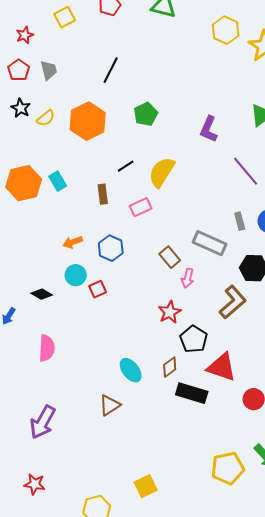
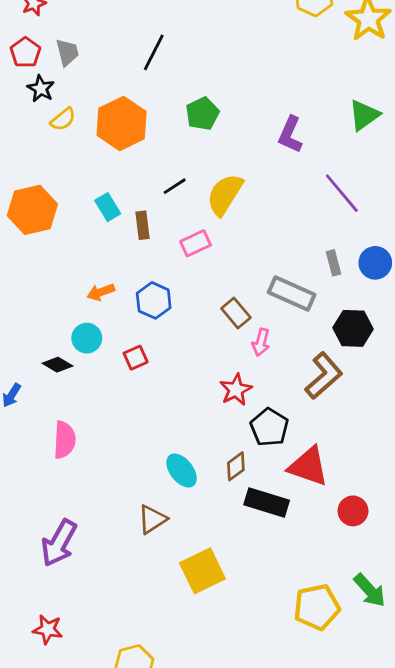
black star: (21, 108) -> (41, 89), moved
cyan rectangle: (58, 181) -> (108, 207), moved
cyan circle: (76, 275) -> (87, 338), moved
yellow square: (146, 486) -> (202, 571), moved, size x1.4

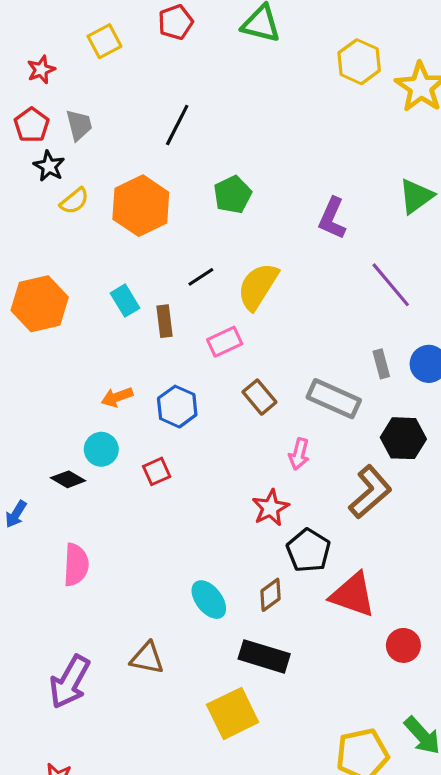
brown rectangle: (236, 313) -> (259, 397), moved
black rectangle: (267, 503) -> (264, 656), moved
brown triangle: (152, 519) -> (147, 658), moved, turned 44

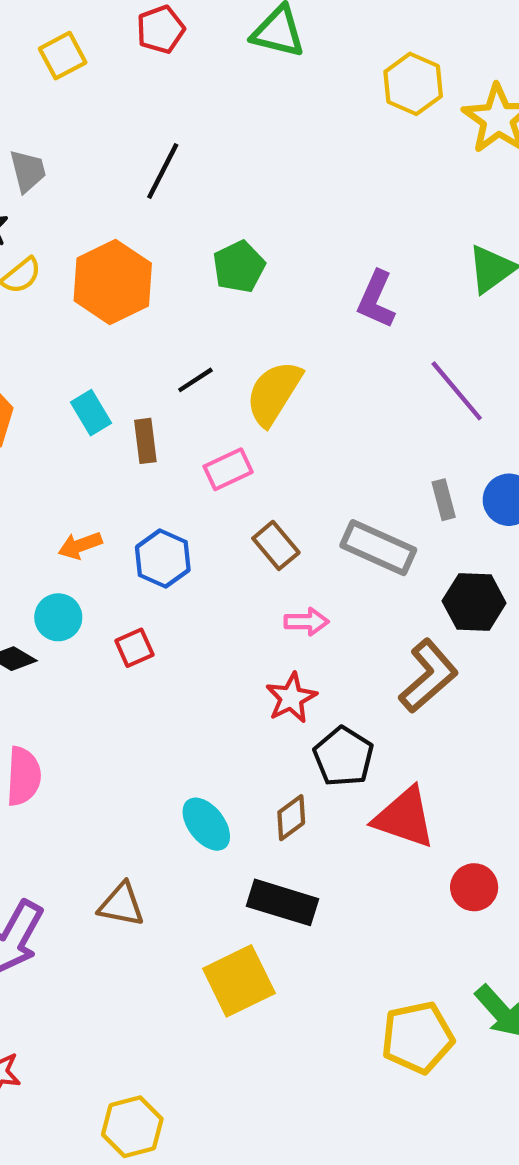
pink arrow: (299, 454) -> (306, 622), moved, turned -104

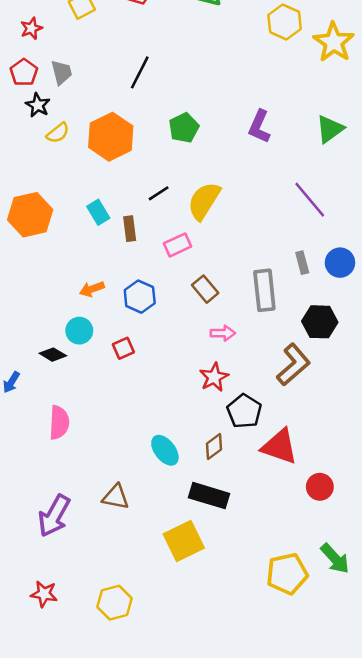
purple L-shape: (376, 299) -> (259, 127), moved
gray rectangle: (378, 548) -> (264, 290), turned 60
yellow hexagon: (132, 1127) -> (115, 603), moved

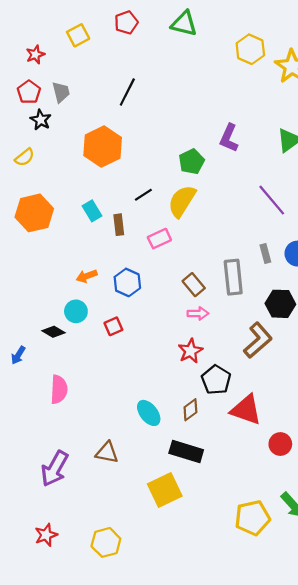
green pentagon: (184, 128) -> (192, 162), moved
yellow semicircle: (58, 133) -> (25, 157), moved
brown rectangle: (205, 289) -> (194, 285), moved
red star: (44, 594) -> (46, 535), turned -30

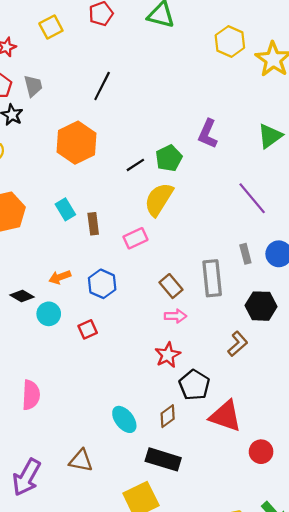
black line: (143, 195) -> (135, 165), moved
black diamond: (53, 332) -> (22, 296), moved
brown L-shape: (258, 340) -> (238, 344), size x0.7

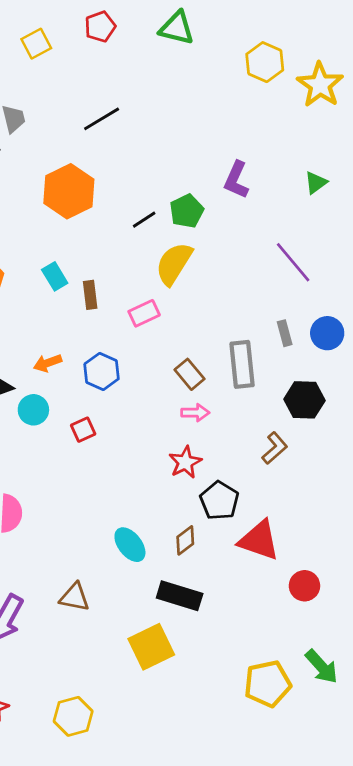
black line: (102, 86) -> (102, 119), turned 32
green triangle: (270, 136) -> (316, 183), size x0.7

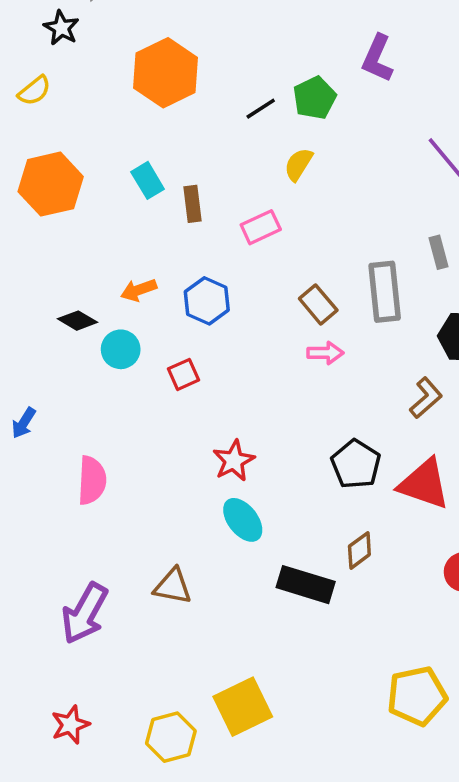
yellow semicircle: (174, 264) -> (298, 164), size x0.6
red star: (185, 462) -> (234, 461), moved
brown diamond: (185, 540) -> (359, 550), moved
red triangle: (259, 540) -> (424, 484), moved
yellow square: (151, 647) -> (243, 707), moved

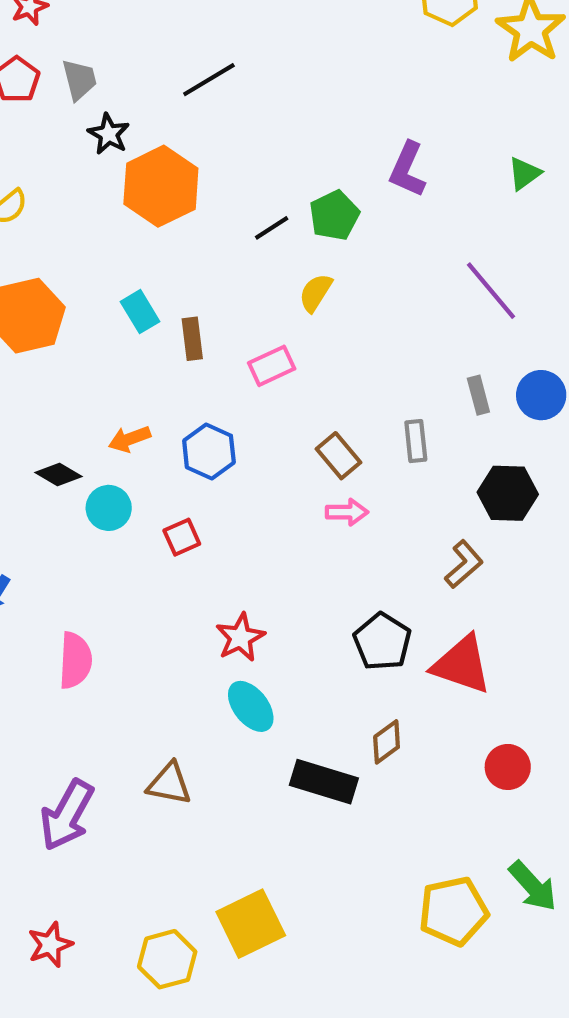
black star: (61, 28) -> (109, 134), moved
gray rectangle: (385, 292) -> (416, 441), size x0.6

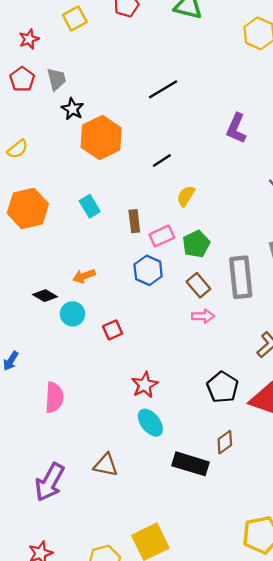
black line: (209, 80) -> (163, 89), moved
green pentagon: (334, 215) -> (196, 244), moved
brown rectangle: (192, 339) -> (134, 221), moved
gray rectangle: (416, 441) -> (241, 277), size x1.8
blue hexagon: (209, 452) -> (148, 270), moved

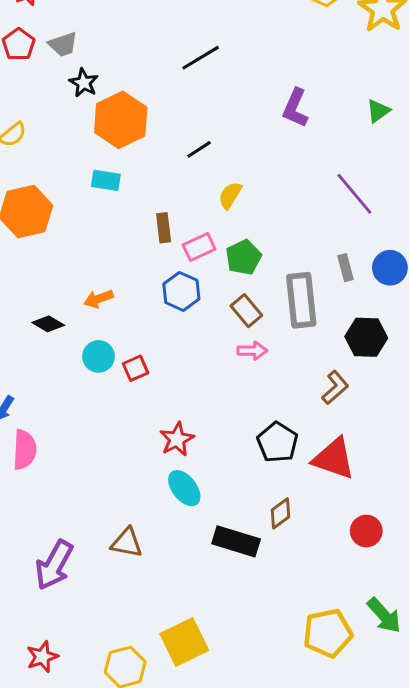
gray trapezoid: (56, 79) -> (63, 44), turned 85
cyan rectangle: (90, 206) -> (106, 180), moved, turned -50
cyan circle: (73, 314) -> (99, 356), moved
pink semicircle: (54, 397) -> (25, 450), moved

